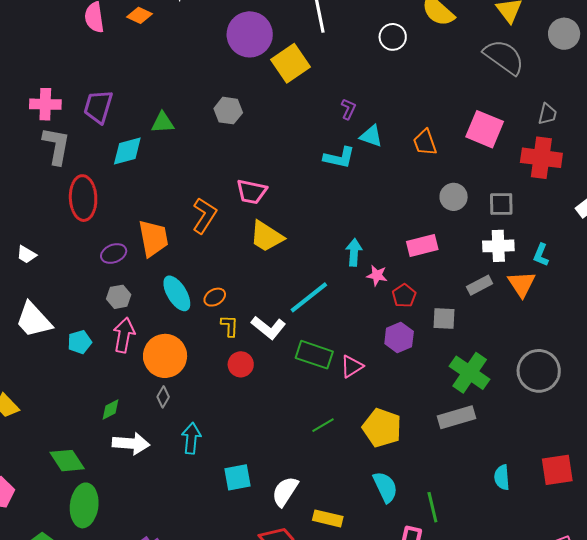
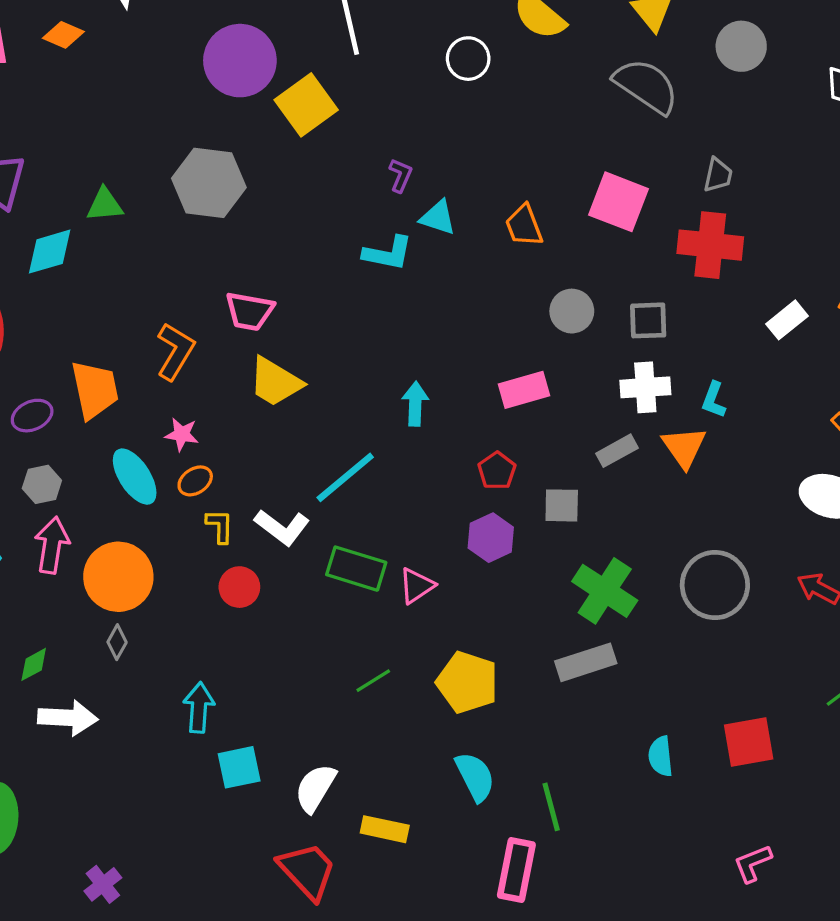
gray hexagon: (228, 111) -> (209, 183), size x1.6
pink star: (377, 275) -> (182, 434), moved
cyan arrow: (191, 438) -> (199, 708), moved

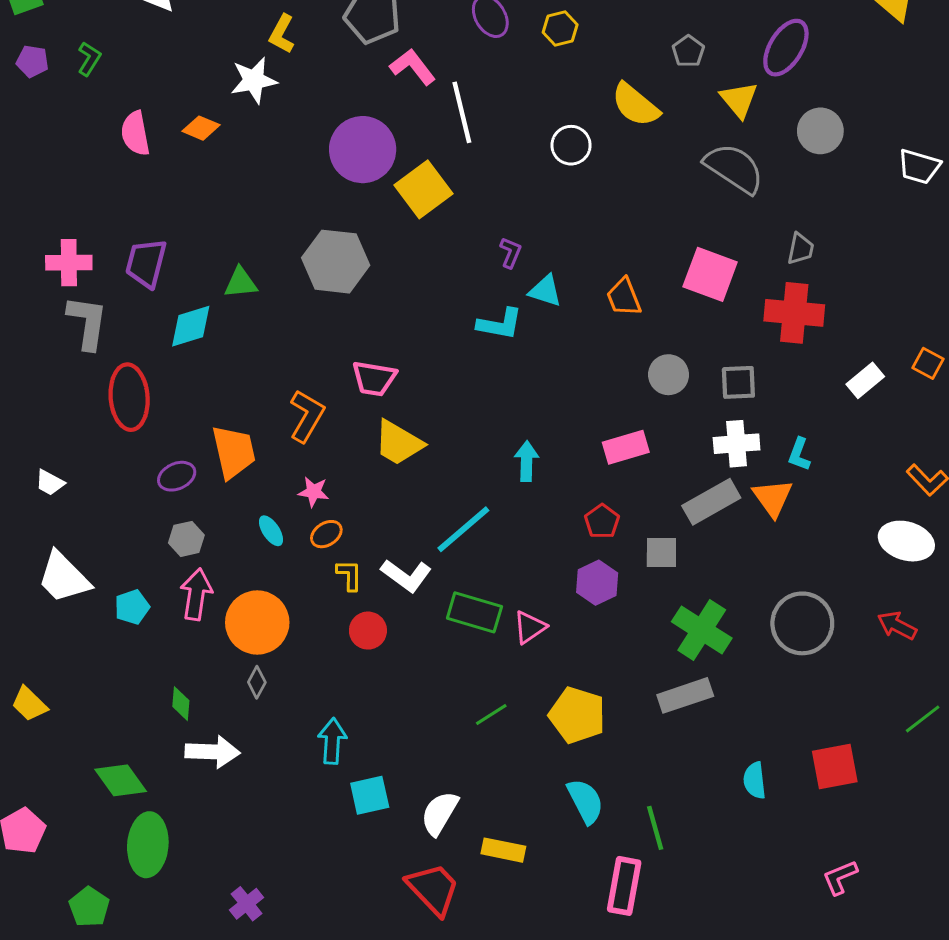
gray rectangle: (617, 451) -> (711, 502), size x1.5
cyan ellipse: (135, 477) -> (271, 531), size x0.6
green diamond: (34, 664) -> (181, 704), turned -56

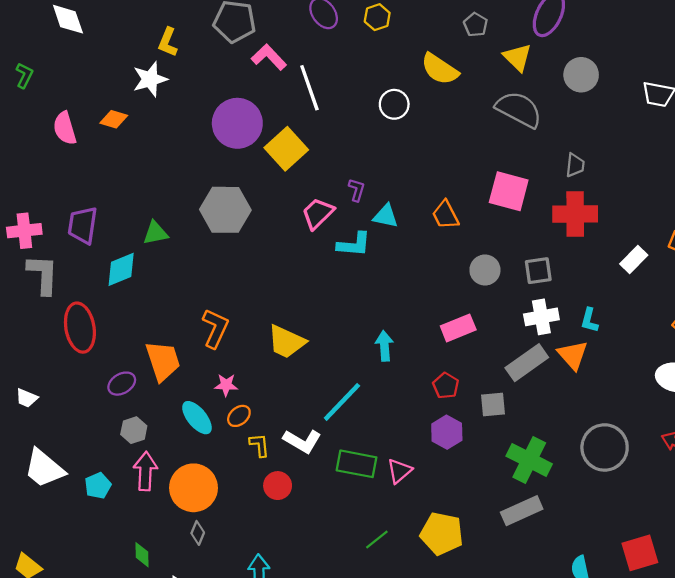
pink trapezoid: (374, 378) -> (318, 213), moved, turned 132
cyan ellipse: (271, 531) -> (197, 418), size x1.5

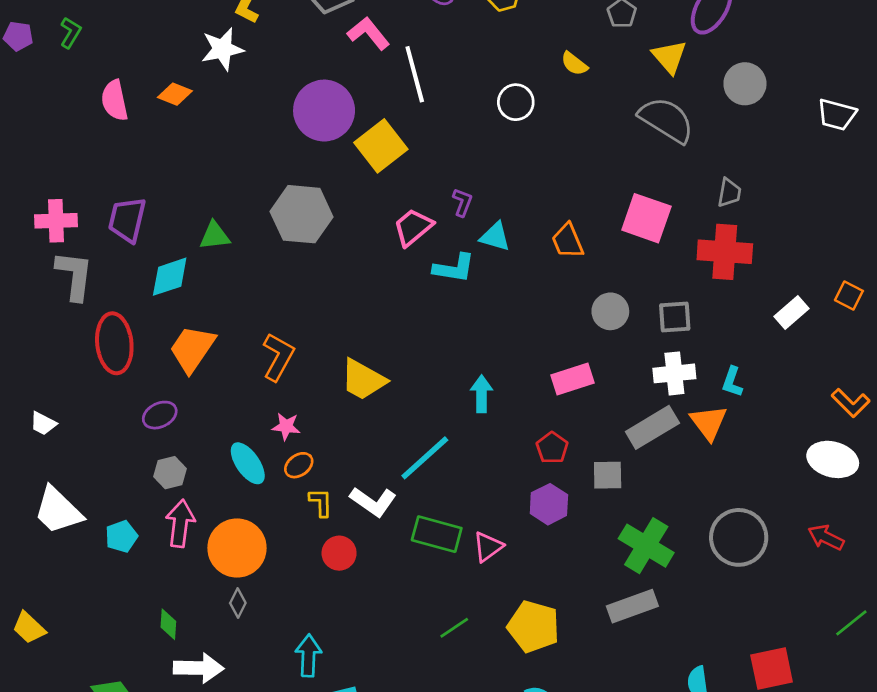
yellow semicircle: (440, 69) -> (574, 64), size x0.6
orange trapezoid: (163, 361) -> (192, 349), moved, turned -132

